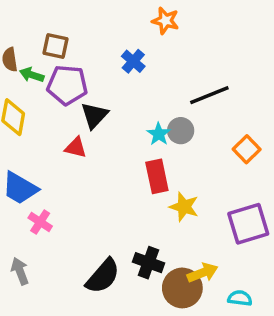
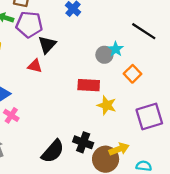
black line: (209, 95) -> (144, 31), moved, turned 55
cyan star: (159, 134) -> (116, 49), moved
orange square: (247, 149) -> (132, 74), moved
red rectangle: (157, 176) -> (89, 85), turned -75

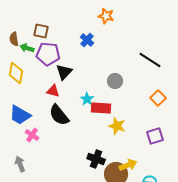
cyan star: (116, 49) -> (87, 99), moved
orange square: (132, 74) -> (158, 98), moved
purple square: (149, 117) -> (155, 136), size x0.7
black semicircle: (53, 151) -> (59, 115), moved, turned 100

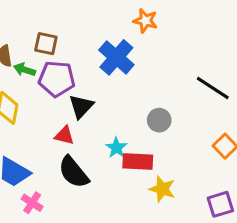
blue cross: (87, 40) -> (116, 57), size x1.6

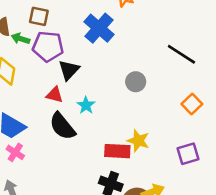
cyan star: (116, 148) -> (86, 105), moved
red rectangle: (138, 161) -> (117, 151), moved
pink cross: (32, 203) -> (15, 152), moved

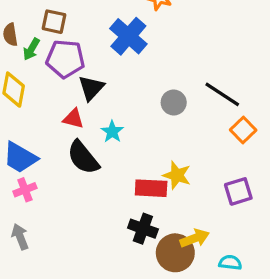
green arrow: (21, 39) -> (31, 49), turned -78
black line: (181, 54) -> (222, 94), moved
pink cross: (15, 152) -> (25, 190), turned 36

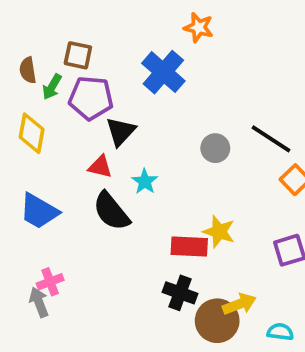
pink cross: (25, 190) -> (50, 282), moved

